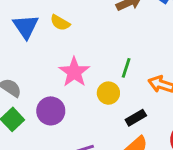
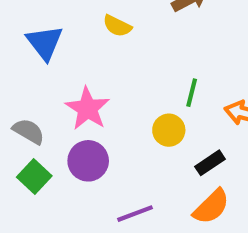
yellow semicircle: (60, 23) -> (117, 26), moved
pink star: (74, 72) -> (87, 109), moved

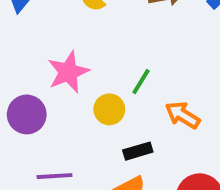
pink star: (87, 109) -> (68, 72), moved

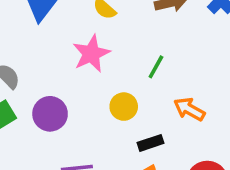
pink star: (68, 72) -> (91, 54), moved
green line: (141, 82) -> (156, 67), moved

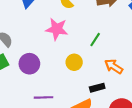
pink star: (91, 54) -> (57, 29), turned 30
black rectangle: (151, 143) -> (97, 88), moved

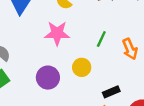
purple circle: (29, 64) -> (48, 78), moved
orange arrow: (114, 66) -> (130, 49), moved, turned -138

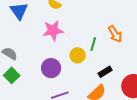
green line: (101, 39) -> (93, 44), moved

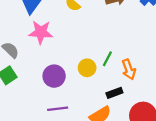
pink star: (53, 30) -> (41, 32), moved
orange arrow: (115, 34) -> (129, 69), moved

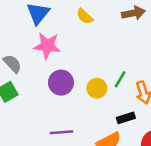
purple circle: (54, 76) -> (61, 83), moved

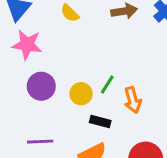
black rectangle: (126, 118) -> (100, 121), moved, turned 30

